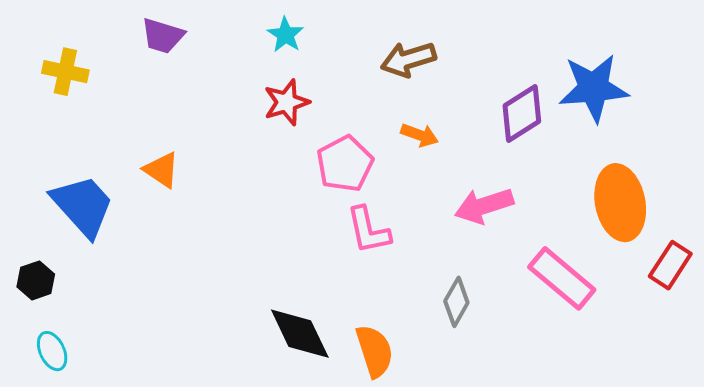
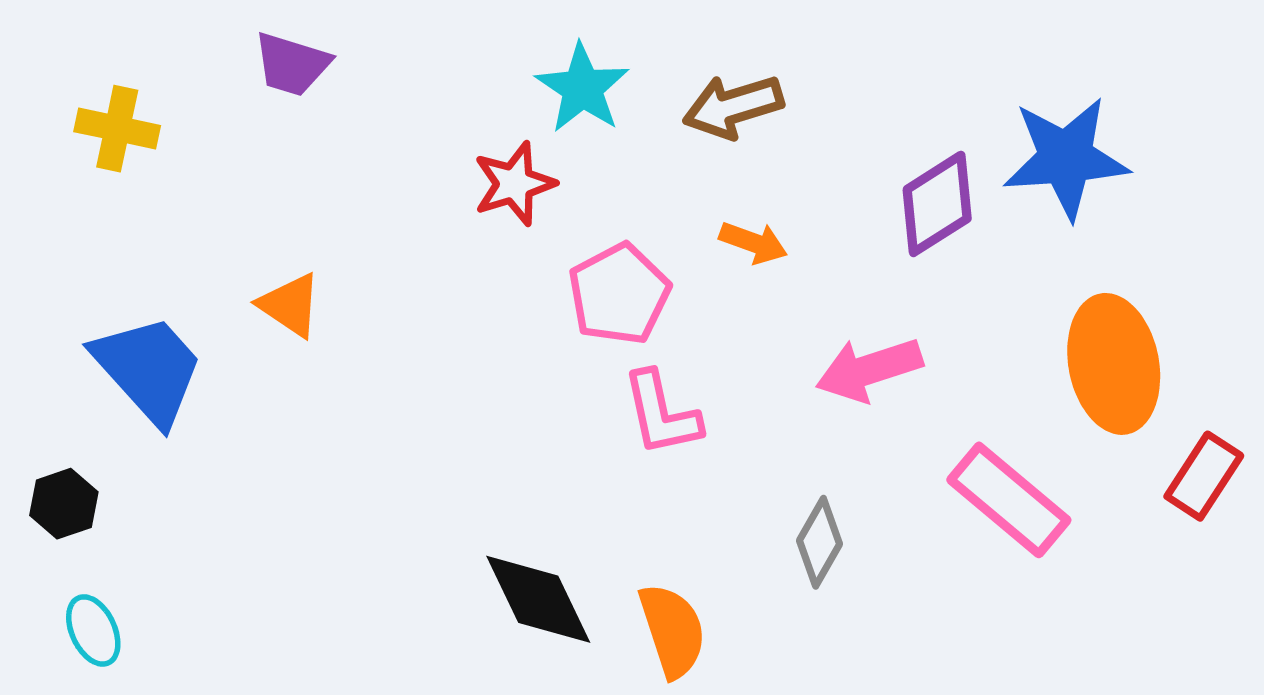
cyan star: (285, 35) -> (582, 88), moved, size x1.4

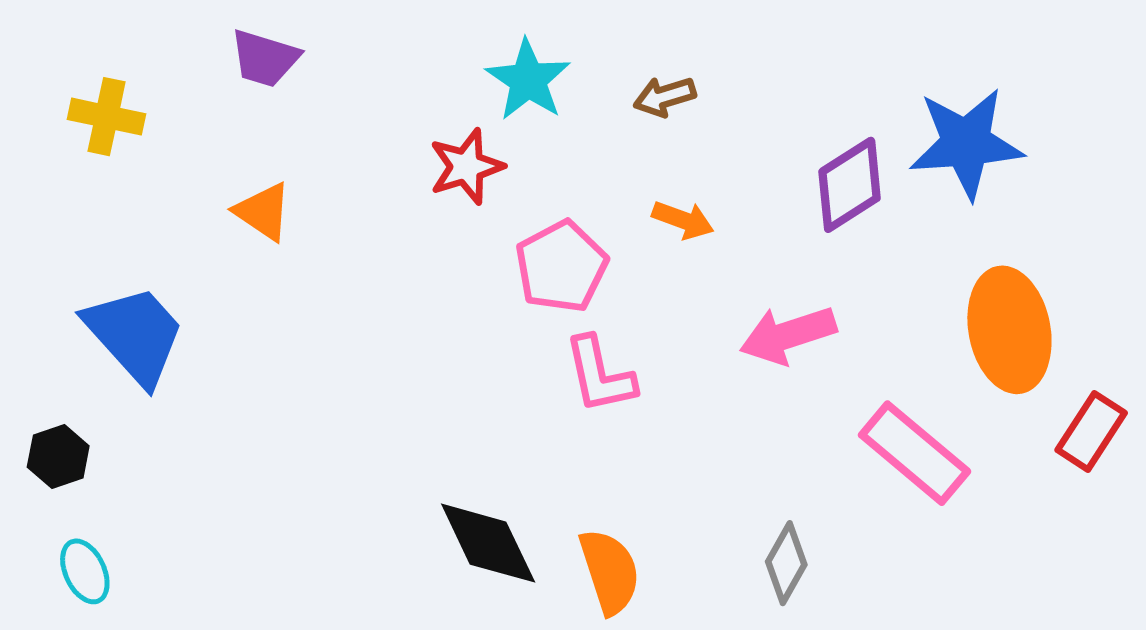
brown arrow: (733, 106) -> (665, 97), size x0.7
orange triangle: (290, 305) -> (263, 212), moved
gray diamond: (820, 542) -> (786, 563), moved

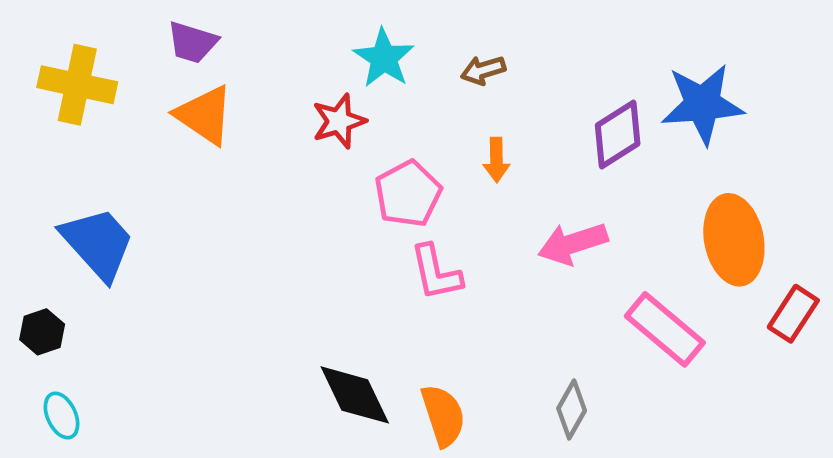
yellow cross: (107, 117) -> (77, 85), size x1.4
orange triangle: (263, 212) -> (204, 115), moved, size x1.4
orange arrow: (683, 220) -> (496, 160), turned 69

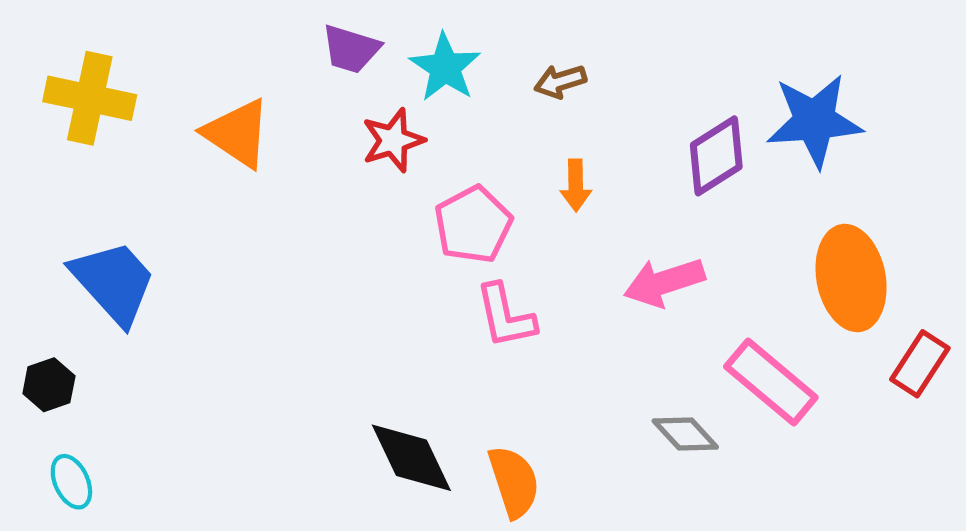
purple trapezoid: (192, 42) -> (351, 49), moved
gray diamond: (572, 409) -> (685, 434), moved, turned -72

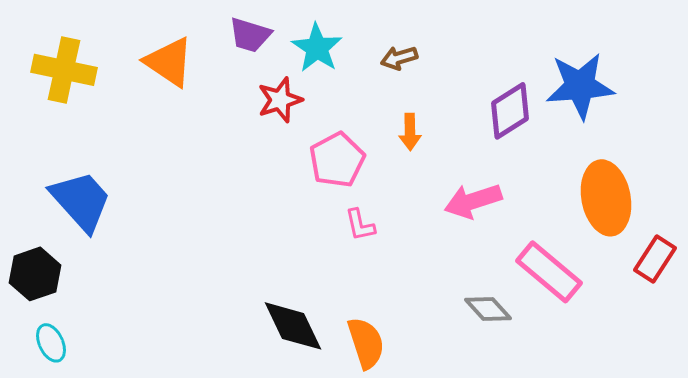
orange triangle: (237, 133) -> (169, 62), moved
pink L-shape: (505, 316) -> (360, 225), size x0.7
black hexagon: (49, 385) -> (35, 274), size x1.4

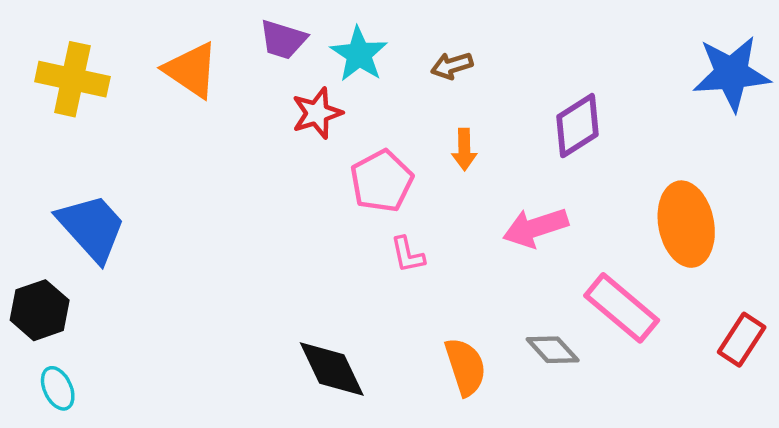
blue star: (580, 86) -> (731, 73), moved
red rectangle: (655, 259) -> (742, 340), moved
orange semicircle: (366, 343) -> (465, 367), moved

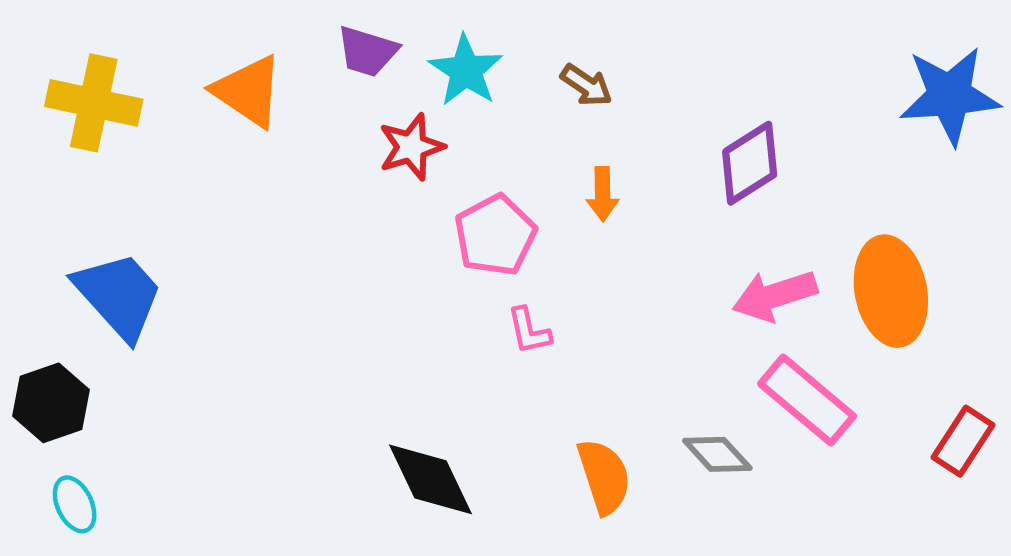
brown arrow: (452, 66) -> (586, 85), turned -129
pink arrow: (536, 227) -> (775, 296), moved

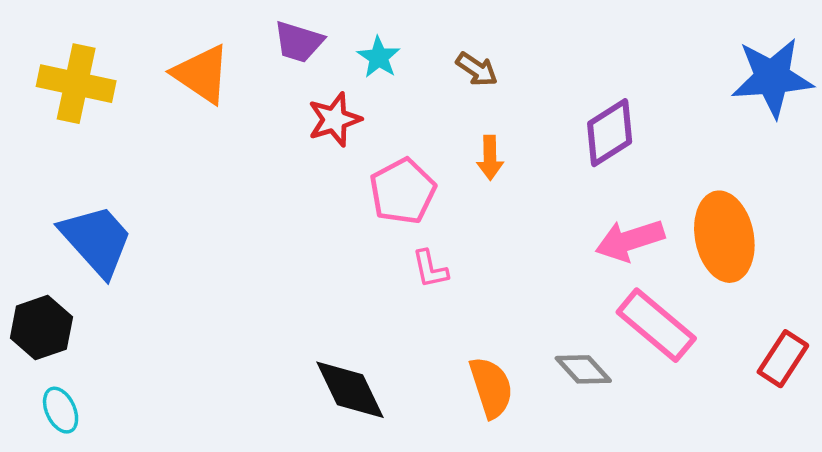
cyan star: (466, 70) -> (379, 57), size x0.7

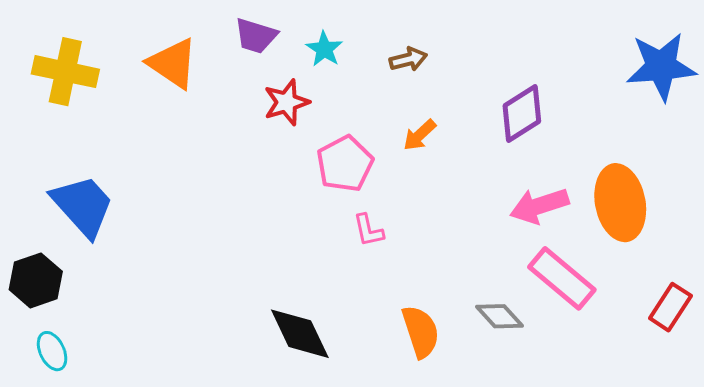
brown arrow: (477, 69) -> (408, 59), turned -48
orange arrow: (490, 158) -> (420, 135), turned 48

